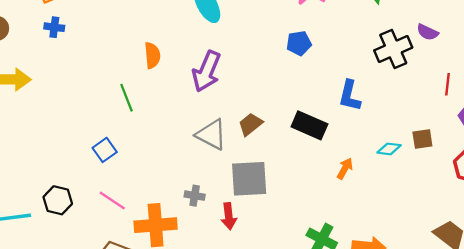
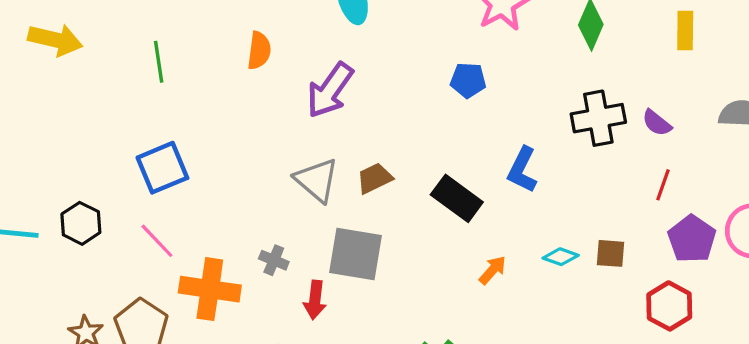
purple semicircle: (427, 32) -> (657, 123), moved
green line: (126, 98) -> (159, 62), moved
blue square: (105, 150) -> (162, 168), size x1.5

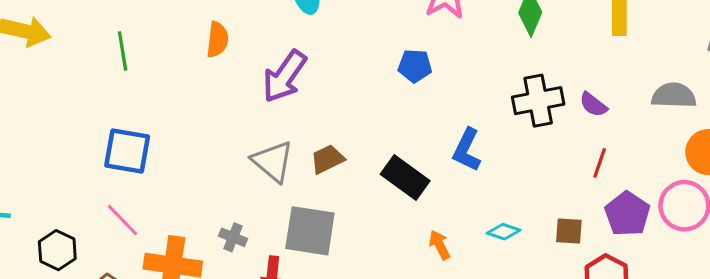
blue square: (162, 168) -> (127, 151), turned 33
black hexagon: (81, 223) -> (57, 250), moved
brown square: (610, 253) -> (569, 231), moved
orange arrow: (493, 270) -> (440, 245), turned -68

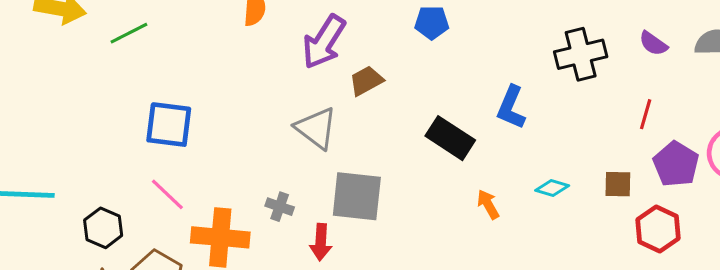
green line: (123, 51) -> (129, 33), moved, turned 75
blue pentagon: (415, 66) -> (432, 23), moved
purple semicircle: (593, 105) -> (653, 43), moved
brown trapezoid: (327, 159) -> (366, 81), moved

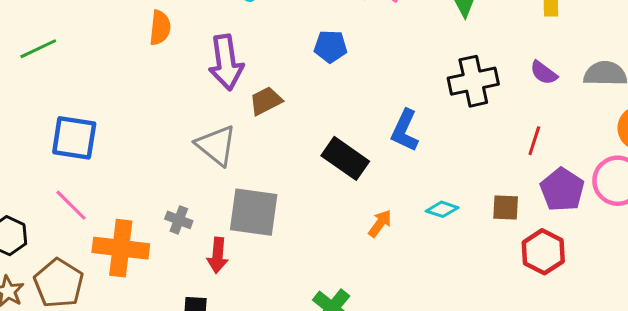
purple arrow: (324, 42) -> (226, 62), turned -42
orange arrow: (488, 204) -> (380, 223), turned 64

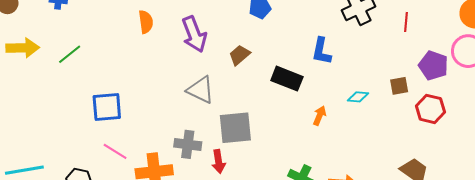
brown trapezoid: (266, 101) -> (239, 55), moved
red line: (534, 141) -> (406, 22), moved
gray cross: (179, 220) -> (188, 144), size x1.5

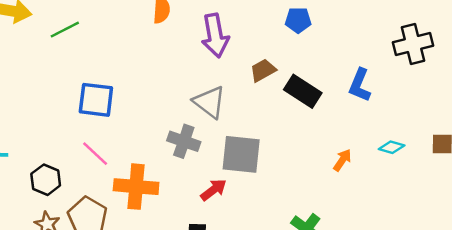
black rectangle: (287, 79) -> (303, 91), moved
gray cross: (188, 144) -> (184, 141), moved
red arrow: (219, 162) -> (214, 190), turned -130

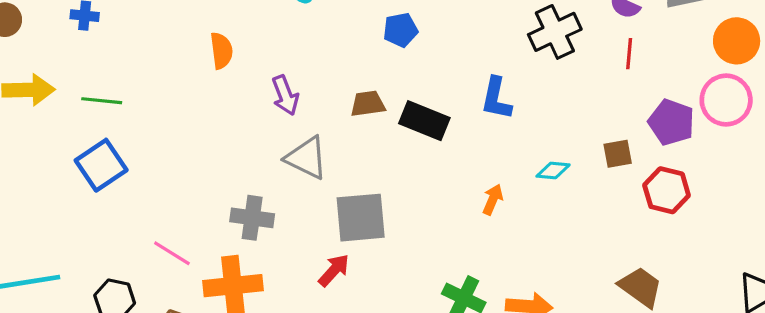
green line: (65, 30) -> (102, 101), turned 44
purple arrow: (215, 36) -> (285, 95), moved, size x0.7
brown trapezoid: (263, 70) -> (368, 104), turned 32
blue square: (96, 100) -> (101, 165), moved, turned -30
gray cross: (184, 141) -> (252, 218), moved

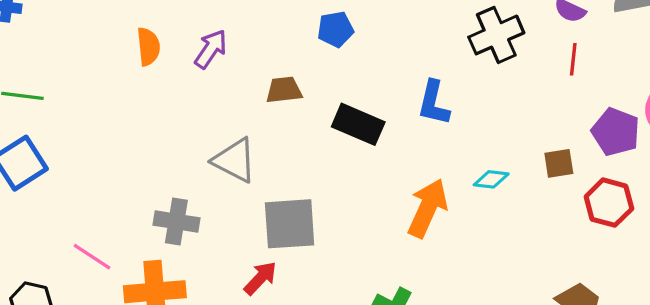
purple arrow: (285, 95) -> (211, 49), moved, turned -126
brown trapezoid: (368, 104) -> (284, 90), moved
orange arrow: (493, 199) -> (428, 208), size x1.8

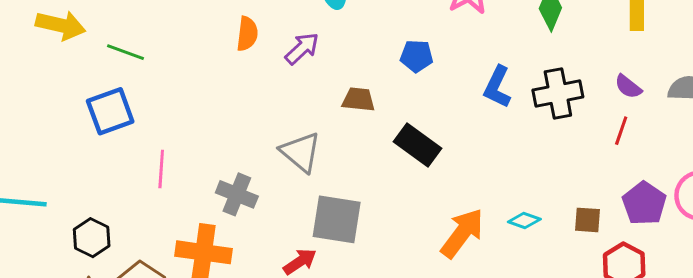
blue L-shape: (434, 103) -> (497, 87), moved
pink line: (92, 257) -> (161, 169), moved, turned 48

